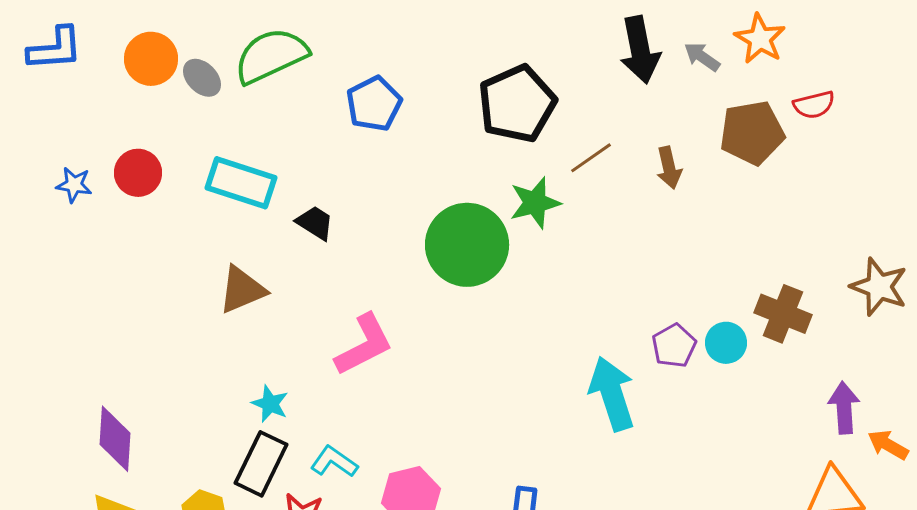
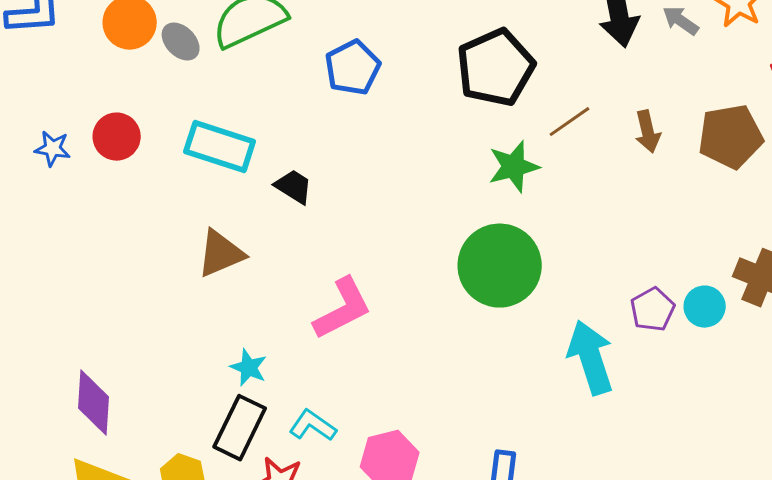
brown pentagon: (752, 133) -> (731, 137), moved
green circle: (467, 245) -> (500, 266), moved

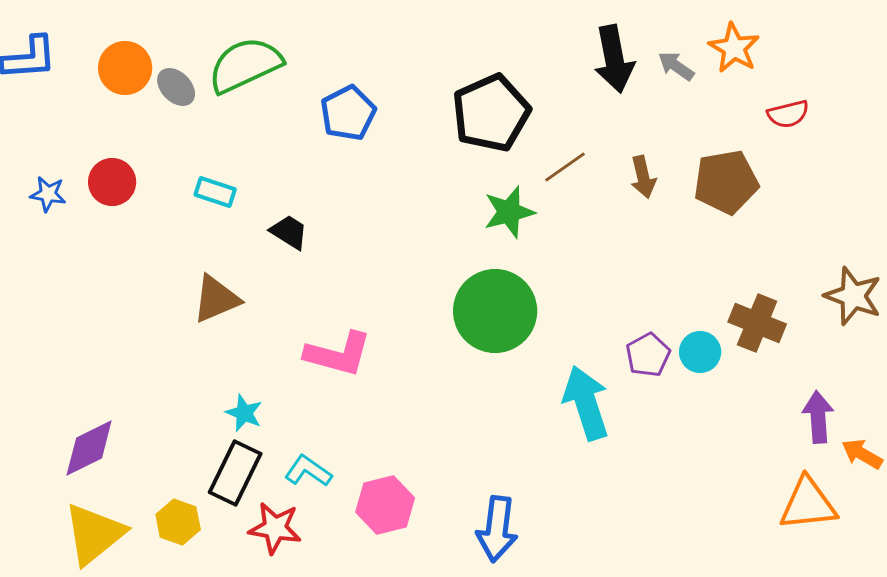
cyan rectangle: (220, 147) -> (215, 192), size x0.6
pink L-shape: (343, 309) -> (338, 354), turned 42
purple diamond: (94, 403) -> (89, 448), turned 60

